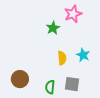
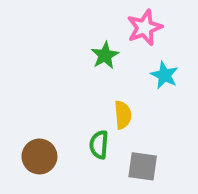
cyan star: (83, 55) -> (164, 75), moved
green semicircle: (50, 87) -> (99, 145), moved

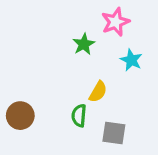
yellow semicircle: (123, 115) -> (98, 92), turned 35
brown circle: (39, 157) -> (20, 116), moved

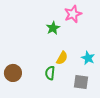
cyan star: (131, 60) -> (88, 58), moved
gray square: (114, 133) -> (81, 82), moved

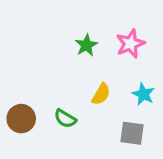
pink star: (73, 14) -> (130, 44), moved
green semicircle: (50, 73) -> (65, 119), moved, turned -64

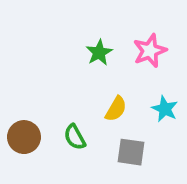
green semicircle: (65, 119) -> (75, 137), turned 30
gray square: (132, 133) -> (131, 152), moved

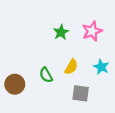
green semicircle: (75, 137) -> (46, 75), moved

